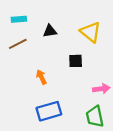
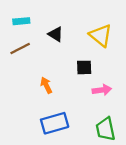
black triangle: (50, 31) -> (56, 34), turned 40
pink arrow: (101, 89) -> (102, 90), moved

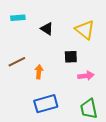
brown line: (20, 48) -> (17, 62), moved
orange arrow: (46, 85) -> (39, 72), turned 32

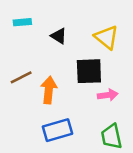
black square: (71, 57) -> (89, 71), size x1.6
orange arrow: (39, 72) -> (49, 90), size x1.5

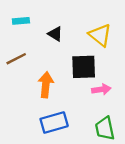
brown line: (21, 77) -> (16, 59), moved

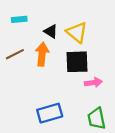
yellow triangle: (100, 35) -> (77, 32), moved
orange arrow: (46, 85) -> (42, 54), moved

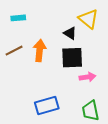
black triangle: (51, 31) -> (70, 33), moved
yellow triangle: (77, 32) -> (88, 19), moved

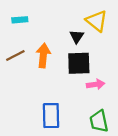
black triangle: (70, 33) -> (77, 37), turned 32
blue rectangle: (47, 106) -> (51, 116), turned -75

